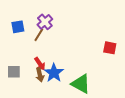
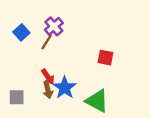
blue square: (18, 27) -> (21, 32), turned -32
red square: (110, 48) -> (105, 58), moved
gray square: (14, 72) -> (17, 97), moved

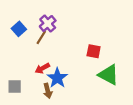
red arrow: (48, 77) -> (42, 68), turned 96
brown arrow: (48, 90) -> (48, 91), moved
green triangle: (97, 101) -> (109, 75), moved

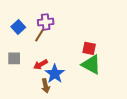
purple cross: (48, 23) -> (46, 22), turned 35
green triangle: (109, 75) -> (91, 65), moved
gray square: (15, 86) -> (14, 58), moved

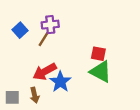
gray square: (14, 58) -> (12, 97), moved
red arrow: (41, 65) -> (45, 72), size x1.5
brown arrow: (46, 86) -> (35, 95), moved

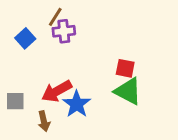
brown line: (44, 39) -> (55, 17), moved
gray square: (12, 97) -> (15, 101), moved

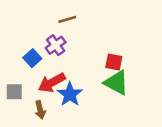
brown line: (55, 17) -> (67, 19), moved, turned 42
purple cross: (64, 31) -> (56, 45), moved, turned -30
blue square: (25, 38) -> (32, 58), moved

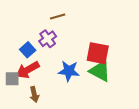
red square: (114, 62) -> (98, 53), size x1.5
red arrow: (52, 83) -> (28, 70), moved
blue star: (70, 94) -> (69, 71), moved, turned -30

